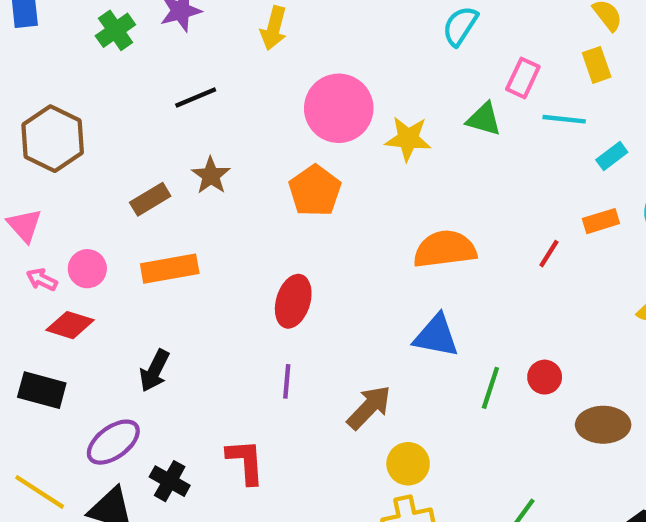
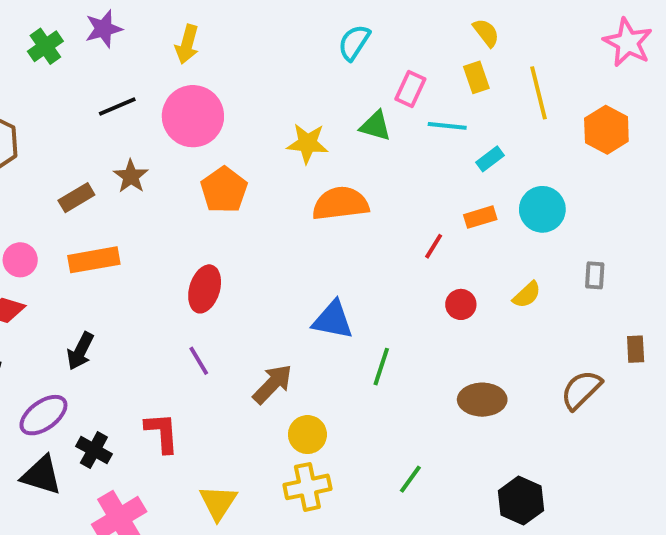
pink circle: (339, 108) -> (193, 116), moved
orange semicircle: (445, 249) -> (340, 204), moved
red circle: (545, 377) -> (461, 304), moved
purple line: (287, 381) -> (199, 361), turned -36

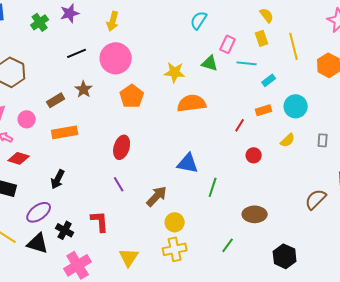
pink circle: (20, 260) -> (27, 119), moved
yellow semicircle: (527, 295) -> (288, 140), moved
brown ellipse: (482, 400) -> (255, 214), moved

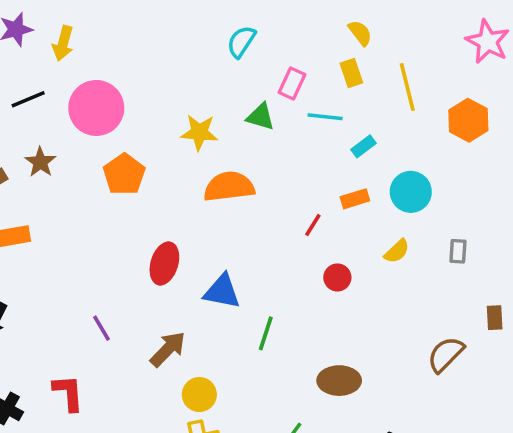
yellow arrow: (113, 21) -> (63, 43), moved
red ellipse: (122, 147) -> (164, 263), moved

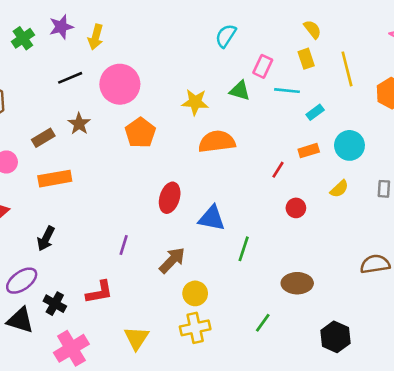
purple line: (102, 328) -> (124, 245), turned 48
brown semicircle: (446, 354) -> (375, 264), turned 36
red L-shape: (68, 393) -> (99, 292), turned 84

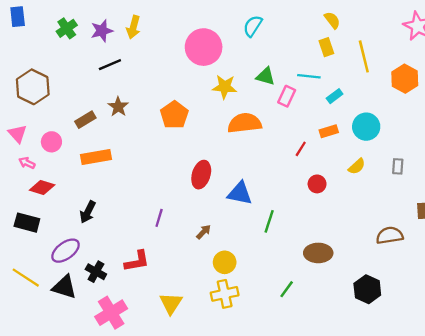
purple star: (61, 27) -> (102, 31), moved
pink rectangle: (263, 66) -> (287, 96), moved
pink circle: (120, 84) -> (204, 47), moved
brown arrow: (172, 260) -> (204, 232), size x0.6
black hexagon: (335, 337) -> (367, 289), moved

